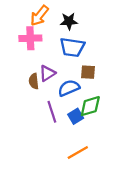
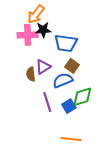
black star: (69, 21) -> (43, 30), moved
brown square: (88, 72) -> (72, 66), moved, turned 32
orange line: (78, 152) -> (71, 139), turned 36

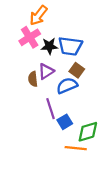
black star: (43, 30) -> (49, 46), moved
pink cross: (28, 35) -> (30, 37), turned -30
green diamond: (82, 97) -> (88, 132), moved
blue square: (69, 106) -> (65, 122), moved

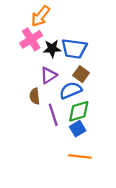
brown semicircle: (33, 79) -> (35, 96), moved
blue square: (65, 122) -> (78, 129), moved
green diamond: (88, 132) -> (79, 111), moved

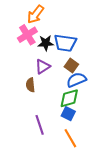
blue semicircle: (71, 90) -> (76, 80), moved
purple line: (53, 115) -> (40, 125), moved
blue square: (78, 129) -> (68, 114), turned -32
orange line: (80, 157) -> (70, 138), turned 54

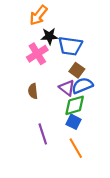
pink cross: (27, 35) -> (37, 54), moved
black star: (46, 43) -> (49, 36), moved
purple triangle: (43, 67) -> (67, 88), moved, turned -49

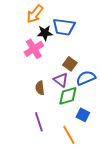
blue trapezoid: (70, 46) -> (64, 27), moved
blue semicircle: (82, 86) -> (86, 78), moved
brown semicircle: (33, 91) -> (40, 88), moved
blue square: (74, 122) -> (83, 115), moved

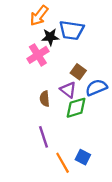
blue square: (83, 115) -> (83, 157), moved
orange line: (69, 135) -> (63, 163), moved

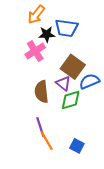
brown square: (78, 72) -> (73, 67), size x1.6
brown semicircle: (45, 99) -> (41, 92), size x1.5
orange line: (63, 163) -> (47, 141), moved

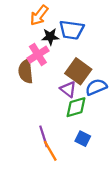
brown semicircle: (41, 92) -> (26, 71), moved
blue square: (77, 146) -> (83, 139), moved

